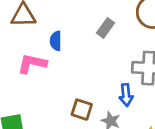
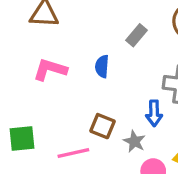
blue semicircle: (56, 41) -> (102, 66), moved

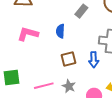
brown square: (102, 126) -> (69, 59), moved, turned -35
gray star: (134, 141) -> (69, 86), moved

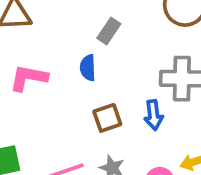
gray rectangle: (81, 11) -> (109, 31), moved

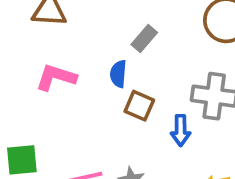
brown square: (107, 118) -> (139, 106), moved, turned 36

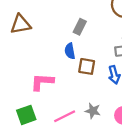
pink L-shape: (56, 77) -> (42, 82), moved

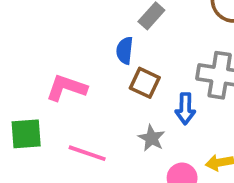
gray star: (93, 111) -> (151, 138), moved
pink line: (65, 116) -> (87, 153), turned 30

